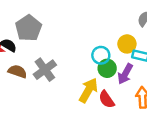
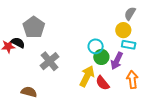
yellow circle: (127, 44) -> (123, 30), moved
brown semicircle: (17, 71) -> (29, 92), moved

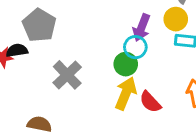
black semicircle: (18, 43) -> (17, 50), turned -32
green circle: (101, 57) -> (126, 64), moved
purple arrow: (117, 61) -> (142, 28), moved

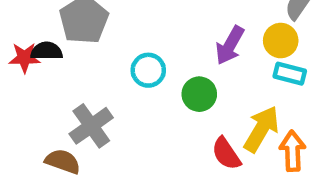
cyan circle: (135, 47) -> (148, 70), moved
gray cross: (67, 75) -> (91, 126), moved
yellow arrow: (126, 93) -> (261, 129), moved

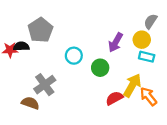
orange arrow: (292, 151) -> (148, 96), turned -36
red semicircle: (226, 154) -> (114, 98), turned 96

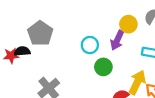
yellow circle: (142, 40) -> (128, 24), moved
cyan circle: (74, 56) -> (90, 45), moved

